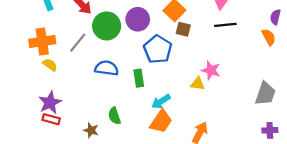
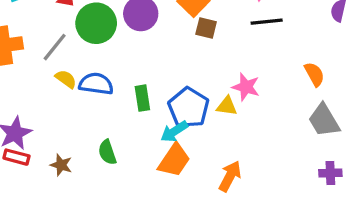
orange semicircle: (269, 37) -> (314, 74), moved
blue pentagon: (158, 49) -> (189, 108), moved
yellow semicircle: (50, 65) -> (66, 79), moved
gray trapezoid: (265, 94) -> (324, 120), turned 130
brown star: (91, 130) -> (61, 165), moved

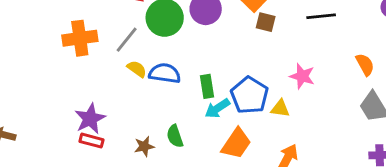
yellow triangle: (227, 106) -> (280, 108), moved
cyan arrow: (174, 132) -> (217, 108), moved
brown star: (61, 165) -> (144, 146), moved, turned -30

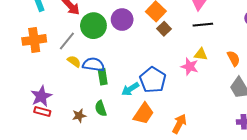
brown square: (266, 22) -> (164, 29), turned 32
green rectangle: (207, 86) -> (103, 77), moved
yellow triangle: (280, 108) -> (201, 54), moved

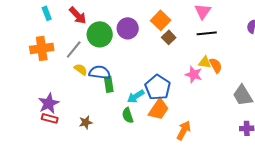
orange semicircle: (234, 58) -> (216, 65), moved
green semicircle: (101, 108) -> (128, 115), moved
orange trapezoid: (144, 114) -> (159, 109), moved

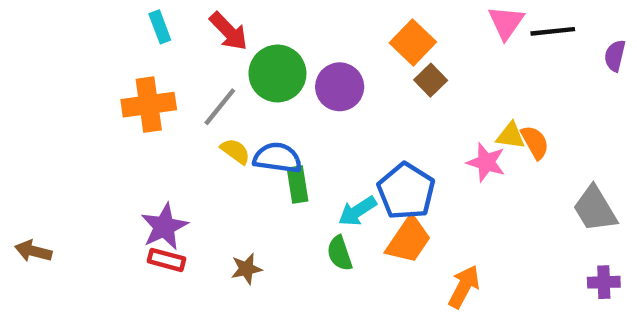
purple circle: (128, 28) -> (340, 87), moved
black line: (207, 33) -> (553, 31), moved

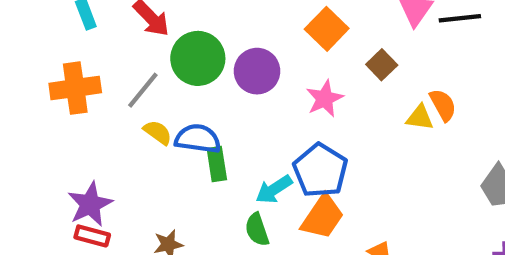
brown square: (431, 80) -> (382, 65), moved
orange semicircle: (535, 142) -> (443, 105), moved
pink star: (486, 162) -> (325, 99), moved, turned 30

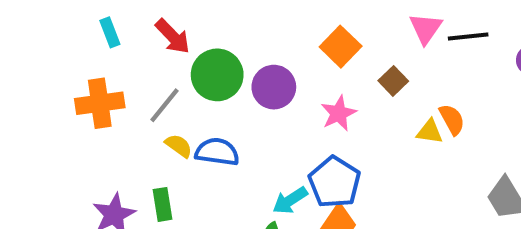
green rectangle: (217, 164) -> (162, 204), moved

